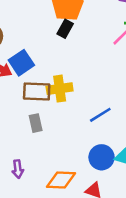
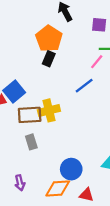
blue line: (100, 115) -> (84, 86), moved
blue circle: (102, 157) -> (71, 169), moved

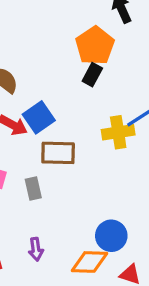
yellow cross: (49, 110) -> (118, 132), moved
gray rectangle: (31, 142) -> (33, 188), moved

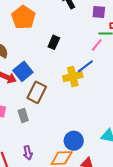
orange pentagon: (95, 46) -> (23, 17), moved
brown rectangle: (58, 153) -> (37, 92), turned -60

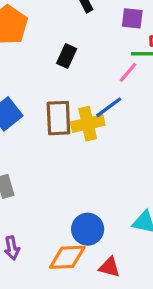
black rectangle: (54, 42) -> (67, 56), moved
brown rectangle: (37, 92) -> (58, 118), moved, turned -30

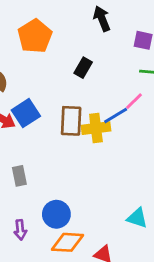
pink line: (128, 72) -> (134, 101), moved
blue circle: (88, 229) -> (56, 214), moved

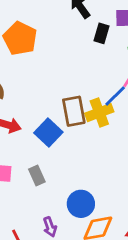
black rectangle: (83, 68) -> (101, 33), moved
blue square: (26, 113) -> (48, 133), moved

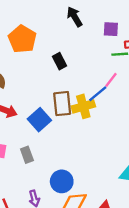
black rectangle: (101, 33) -> (60, 61), moved, turned -49

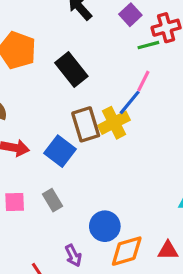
purple square: (111, 29) -> (130, 15), turned -35
black rectangle: (60, 61) -> (71, 70), size x1.5

